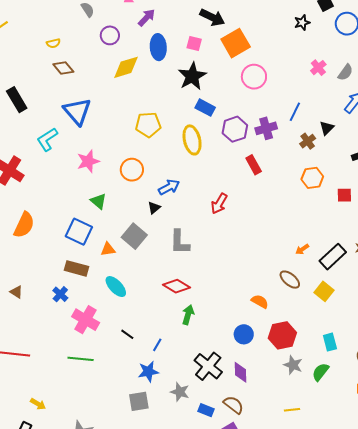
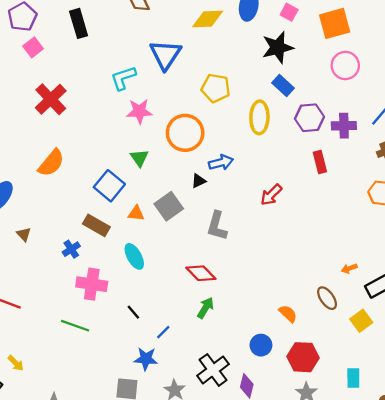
blue triangle: (77, 111) -> (165, 55), moved
cyan L-shape: (47, 139) -> (123, 78), moved
orange circle: (132, 170) -> (185, 133), size x1.4
pink cross: (86, 320) -> (92, 284), turned -36

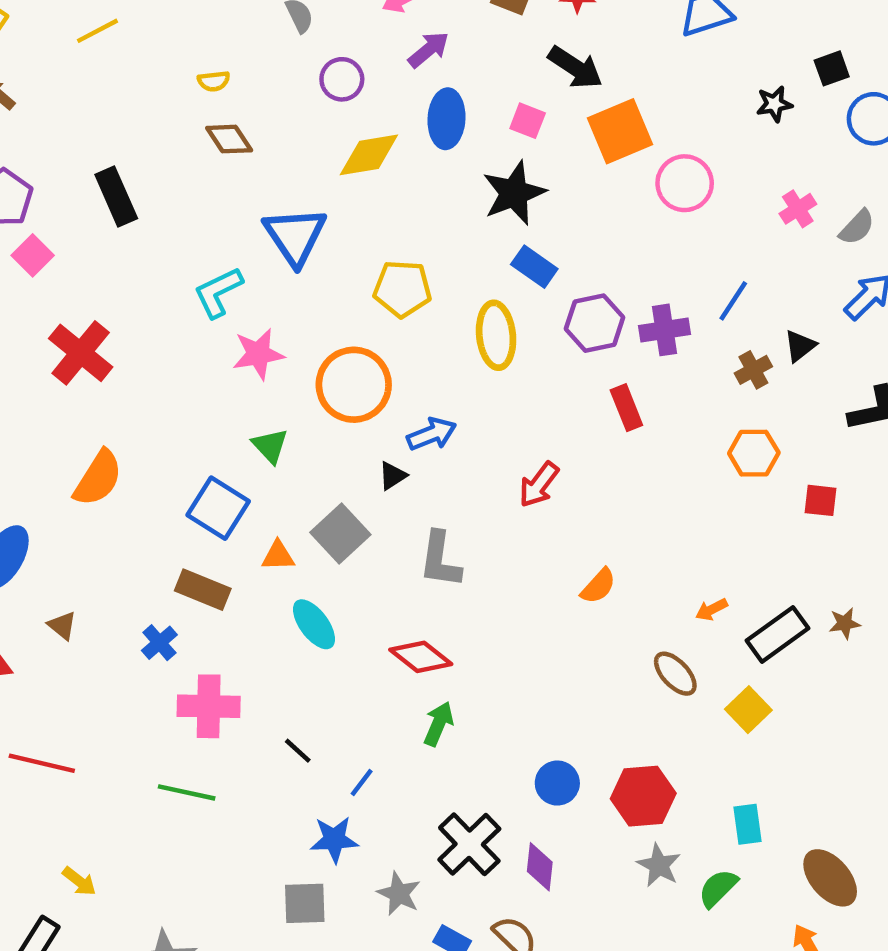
pink circle: (345, 65) -> (685, 183), moved
cyan ellipse: (134, 256) -> (314, 624), moved
orange semicircle: (288, 314) -> (598, 586), moved, turned 96

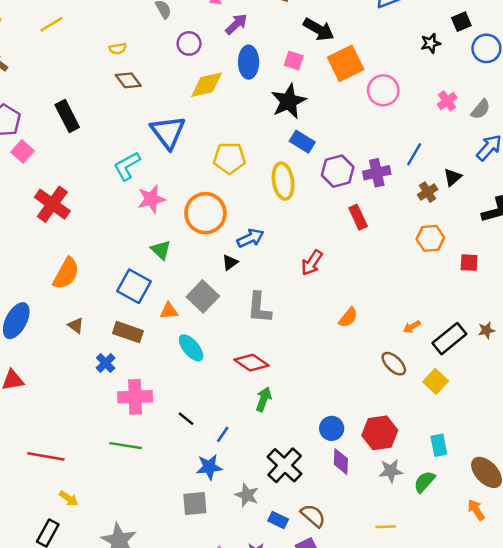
brown triangle: (62, 625) -> (76, 325), moved
red line: (42, 763) -> (46, 456), moved
gray star: (659, 865) -> (391, 471), turned -30
purple diamond: (540, 867) -> (341, 462), moved

